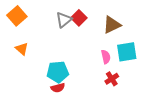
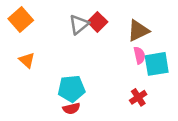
pink semicircle: (106, 57) -> (139, 55), moved

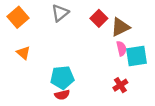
red square: (97, 22) -> (99, 18), moved
gray triangle: (79, 24) -> (60, 13), moved

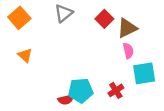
cyan square: (137, 56) -> (144, 73), moved
cyan pentagon: (62, 78) -> (81, 90), moved
red cross: (120, 85) -> (116, 90), moved

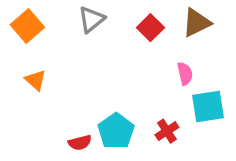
brown triangle: (127, 28) -> (196, 23), moved
cyan pentagon: (81, 90) -> (116, 131), turned -30
red semicircle: (66, 100) -> (80, 143), moved

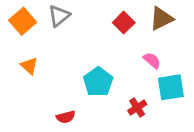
gray triangle: (91, 19) -> (59, 16), moved
pink semicircle: (185, 74) -> (152, 60), turned -36
cyan pentagon: (116, 131) -> (98, 82), moved

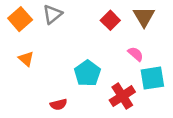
brown triangle: (161, 19) -> (144, 17), turned -35
red cross: (137, 108) -> (122, 96), size x1.5

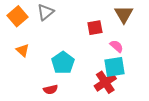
red square: (110, 20) -> (95, 28), moved, turned 35
cyan pentagon: (87, 73) -> (63, 63), moved
cyan square: (152, 78) -> (115, 67), moved

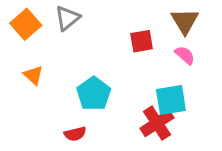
pink semicircle: (117, 46) -> (185, 55), moved

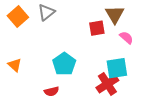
brown triangle: (185, 21) -> (115, 14), moved
orange triangle: (33, 75) -> (15, 65), moved

